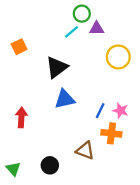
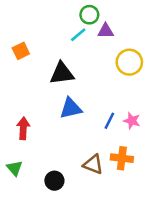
black triangle: (57, 67) -> (62, 73), turned 30
orange cross: (111, 133) -> (122, 158), moved
green triangle: (13, 169) -> (15, 168), moved

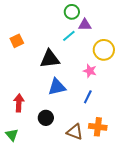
cyan line: (78, 35) -> (69, 36), moved
pink star: (132, 121) -> (90, 71), moved
black circle: (54, 181) -> (46, 118), moved

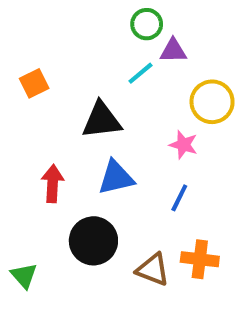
red arrow: (19, 103) -> (53, 184), moved
black circle: (46, 118) -> (93, 241), size x1.5

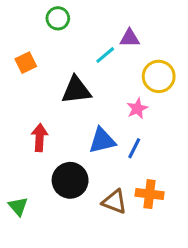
green circle: (147, 24) -> (58, 18), moved
pink star: (183, 145) -> (137, 108), turned 30
blue triangle: (116, 177) -> (102, 141), moved

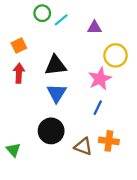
cyan line: (105, 55) -> (61, 20), moved
pink star: (137, 108) -> (100, 79), size x1.5
red arrow: (39, 138) -> (19, 73), moved
blue triangle: (102, 141) -> (57, 93), moved, turned -45

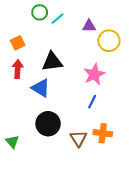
yellow circle: (116, 55) -> (109, 41), moved
blue triangle: (57, 93) -> (41, 88), moved, turned -30
brown triangle: (83, 146) -> (79, 138), turned 36

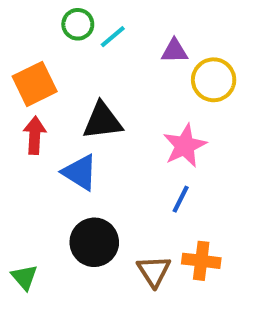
orange square: (18, 43) -> (35, 84), size x1.5

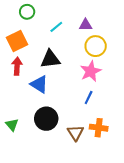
green circle: (78, 24) -> (27, 12), moved
cyan line: (113, 37) -> (56, 27), moved
yellow circle: (214, 80) -> (96, 46), moved
green triangle: (24, 277) -> (12, 125), moved

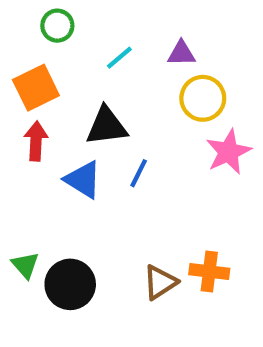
pink star: (91, 71) -> (228, 152), moved
blue line: (89, 97) -> (139, 173), moved
black circle: (46, 119) -> (70, 284), moved
brown triangle: (75, 133) -> (160, 282), turned 30

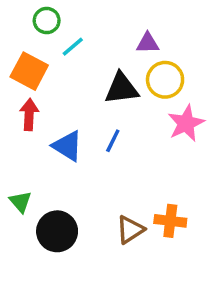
cyan line: (119, 58) -> (73, 47), moved
orange square: (36, 88) -> (29, 71), turned -36
black triangle: (107, 126) -> (122, 88), moved
green triangle: (25, 265) -> (20, 202), moved

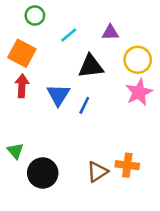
cyan line: (73, 47) -> (69, 35), moved
yellow circle: (165, 80) -> (138, 60), moved
blue triangle: (68, 146) -> (58, 95), moved, turned 30

